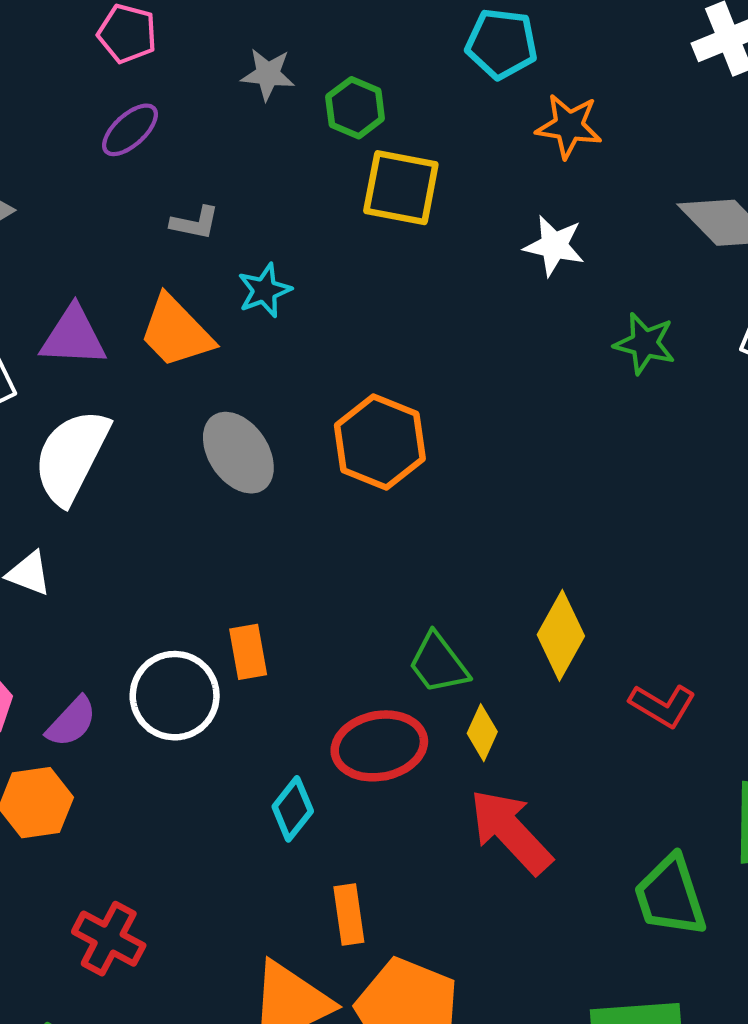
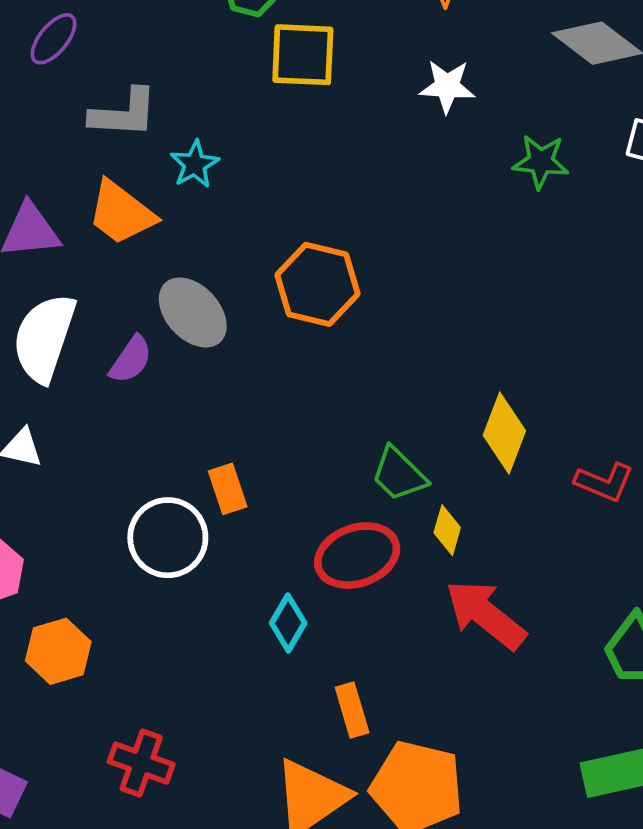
gray L-shape: (195, 223) -> (124, 113), size x1.6
purple semicircle: (71, 722) -> (131, 360), moved

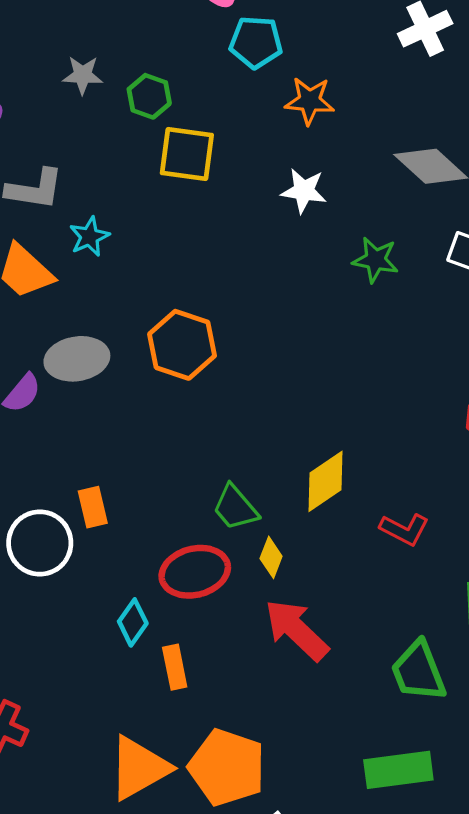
gray ellipse: (193, 312) -> (77, 359), turned -62
yellow diamond: (504, 433) -> (326, 481), turned 30
orange rectangle: (352, 710) -> (175, 667), moved

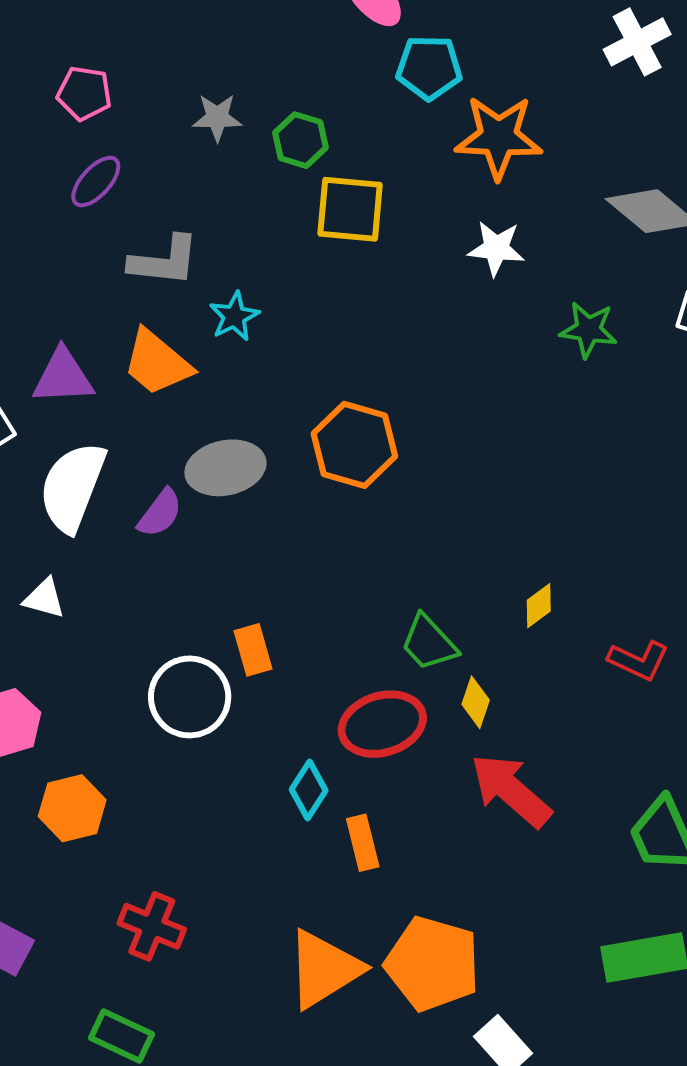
orange star: (310, 101) -> (499, 137), size x1.4
yellow diamond: (326, 481) -> (539, 606), size x0.6

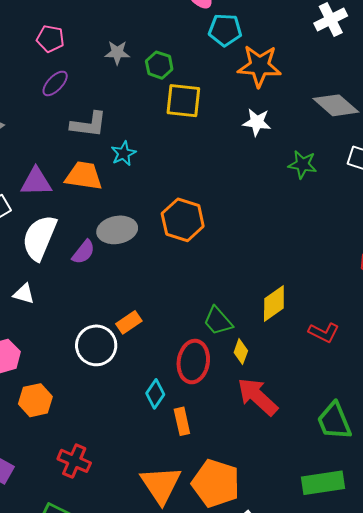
orange trapezoid: (157, 363) -> (84, 176), turned 147
yellow diamond: (539, 606) -> (274, 303), size x1.6
orange rectangle: (253, 650) -> (129, 322), turned 70
red ellipse: (382, 724) -> (193, 362), turned -66
orange triangle: (324, 969) -> (161, 485), turned -33

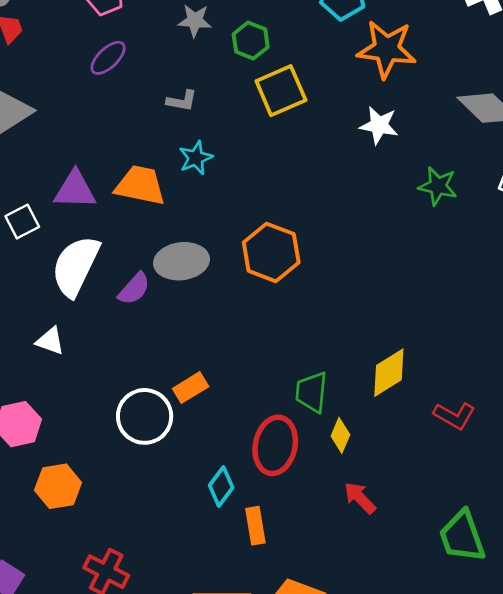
yellow square: (183, 101) -> (281, 91), turned -33
gray L-shape: (89, 124) -> (182, 101), moved, size x0.6
green trapezoid: (218, 321) -> (312, 392), turned 44
red arrow: (258, 397) -> (360, 498), size x0.6

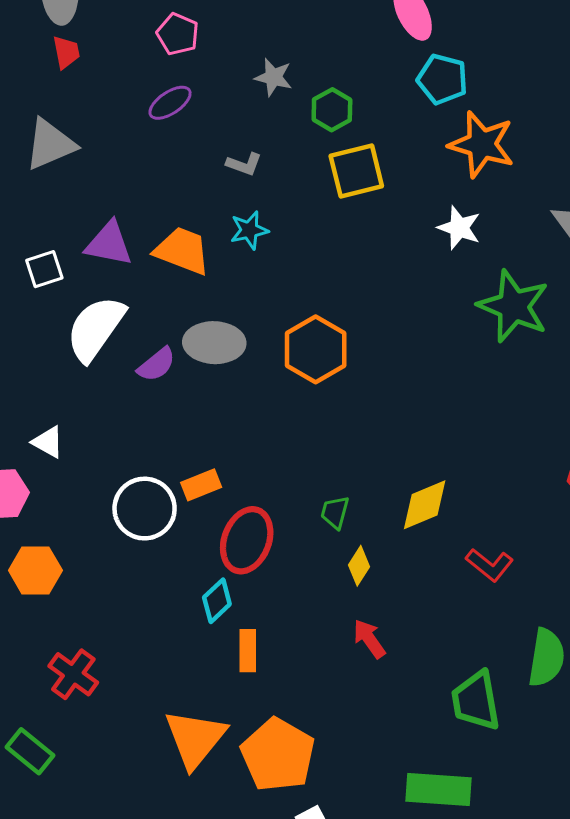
green star: (438, 186) -> (513, 306), size x1.6
white triangle: (50, 341) -> (48, 442), moved
green trapezoid: (312, 392) -> (335, 512), size x0.7
red ellipse: (275, 445) -> (247, 540), moved

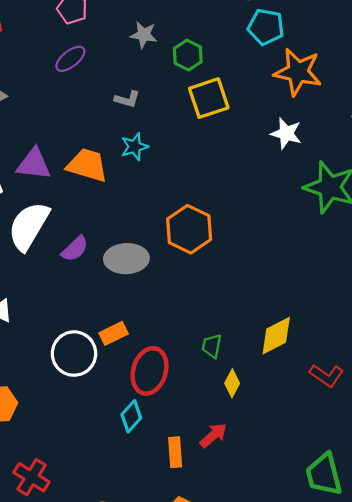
gray ellipse: (214, 343) -> (126, 259), moved
red arrow: (369, 639) -> (213, 435), moved, turned 88
orange rectangle: (248, 651) -> (175, 452), moved

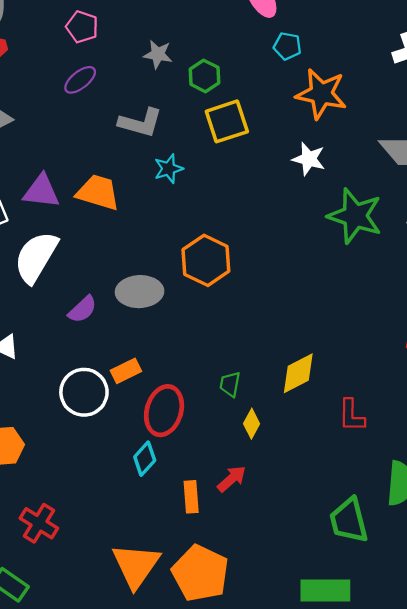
cyan pentagon: (266, 27) -> (287, 46), size x0.7
gray L-shape: (127, 99) -> (140, 123), size x1.6
cyan star: (134, 147) -> (169, 169), moved
purple semicircle: (75, 249) -> (83, 309), moved
red L-shape: (326, 375) -> (352, 415), turned 56

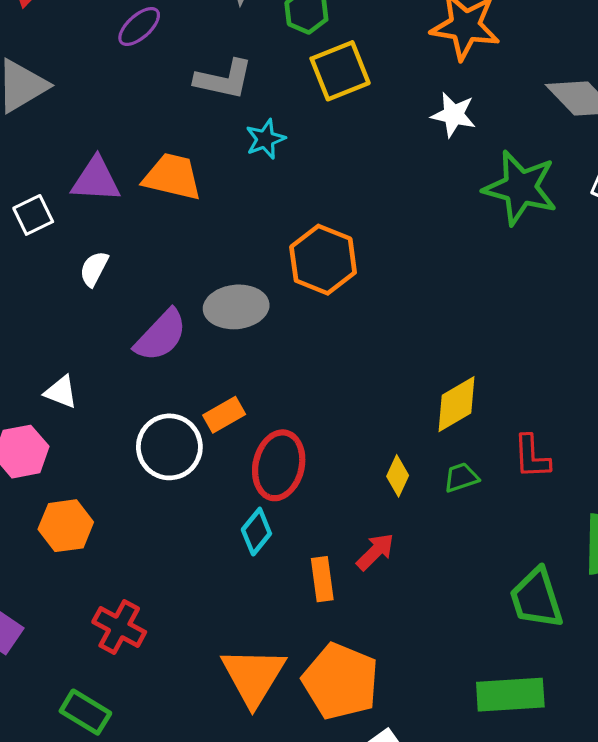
white semicircle: (36, 257) -> (94, 269), size x0.5
purple semicircle: (83, 309) -> (161, 335), size x1.4
green trapezoid: (230, 384) -> (461, 477), moved, turned 64

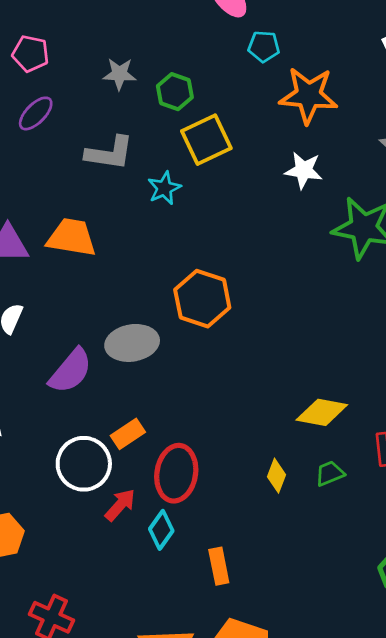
cyan star: (265, 139) -> (164, 188), moved
yellow diamond: (457, 404) -> (322, 412), turned 45
red arrow: (375, 552) -> (120, 505), moved

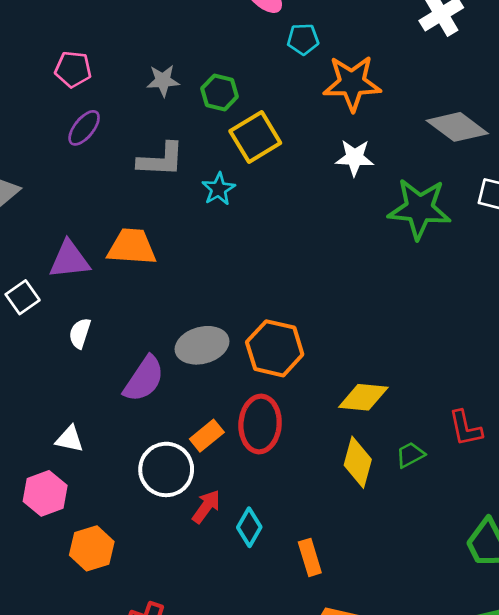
orange hexagon: (202, 299) -> (275, 348), moved
yellow diamond: (322, 412) -> (363, 397), moved
red ellipse: (176, 473) -> (260, 424), moved
yellow diamond: (276, 476) -> (358, 462), size x1.5

